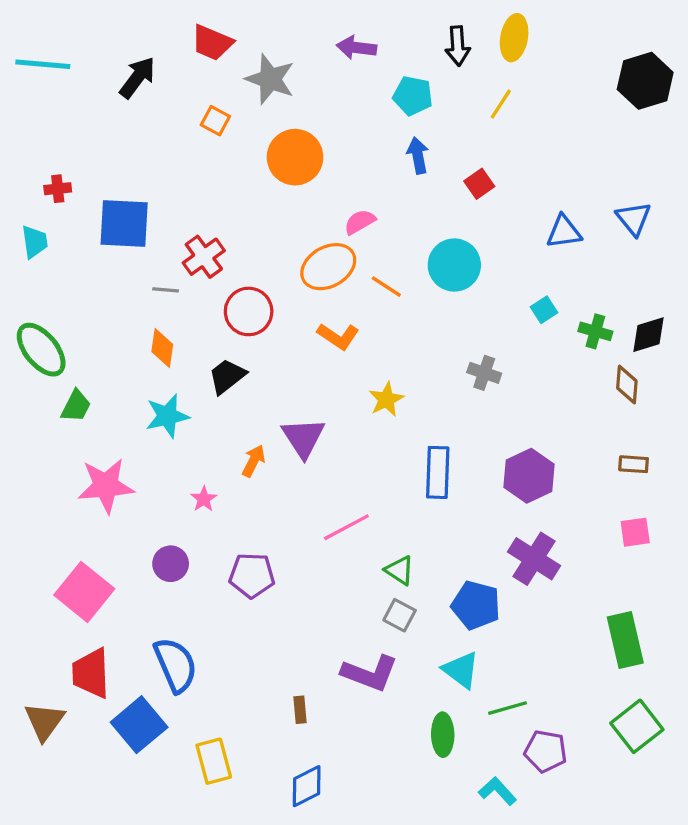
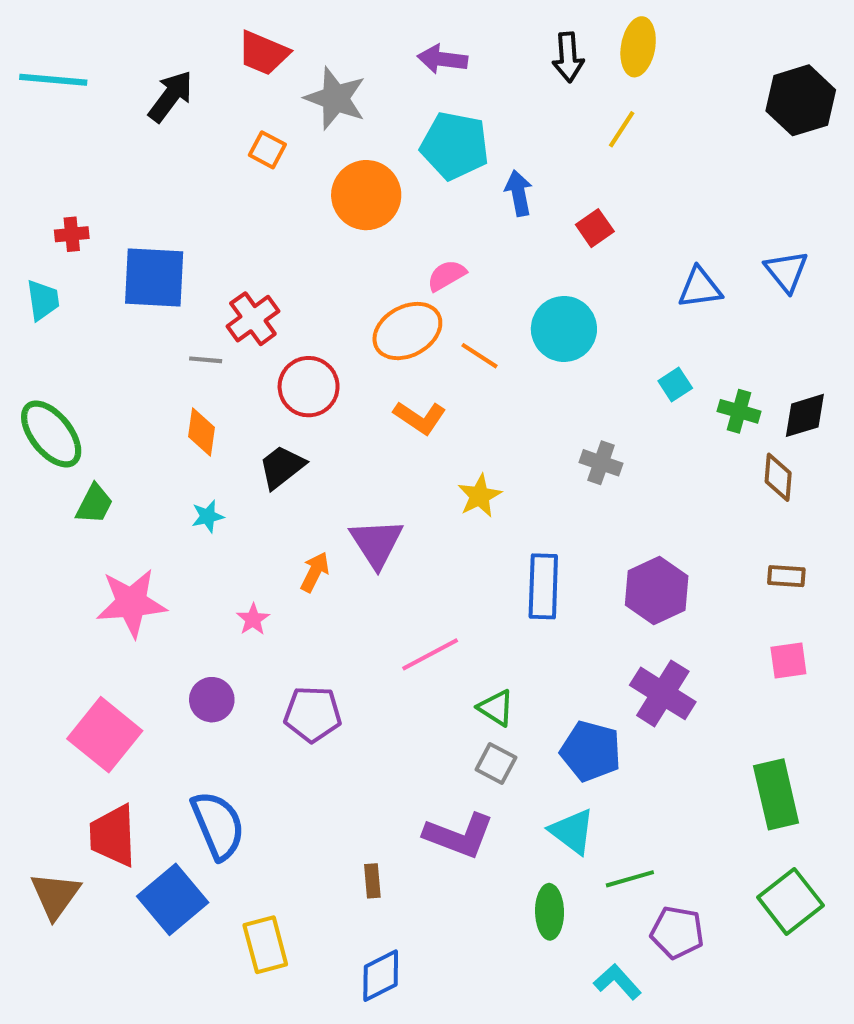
cyan pentagon: (413, 96) -> (455, 146), moved, size x1.4
cyan star: (167, 416) -> (208, 516), size x0.6

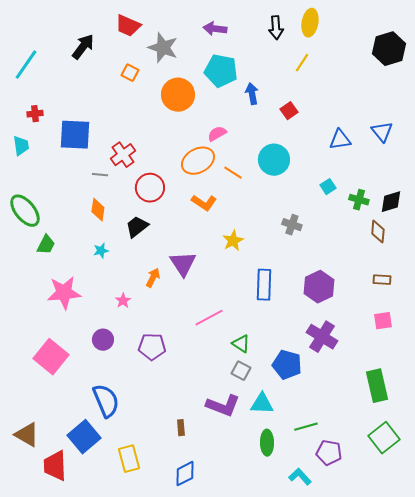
cyan line: (53, 80) -> (26, 65), moved, turned -60
cyan triangle: (572, 831) -> (262, 404), moved, turned -35
red trapezoid: (113, 836) -> (55, 466), moved
brown triangle: (55, 895) -> (27, 435), turned -36

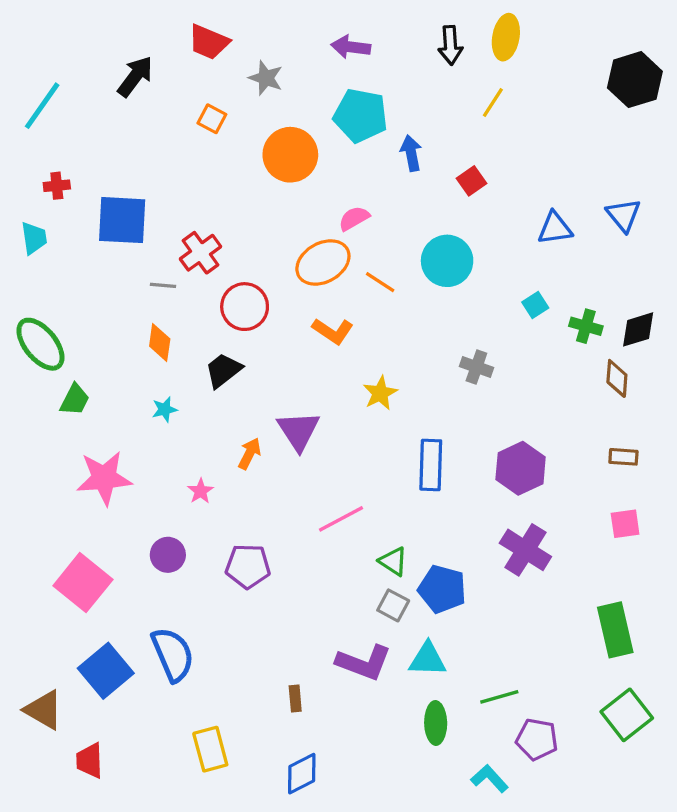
gray star: (163, 48) -> (266, 78), size x0.7
blue pentagon: (287, 365) -> (442, 589), moved
blue square: (84, 437) -> (106, 671), moved
red trapezoid: (55, 466) -> (89, 761), size x0.7

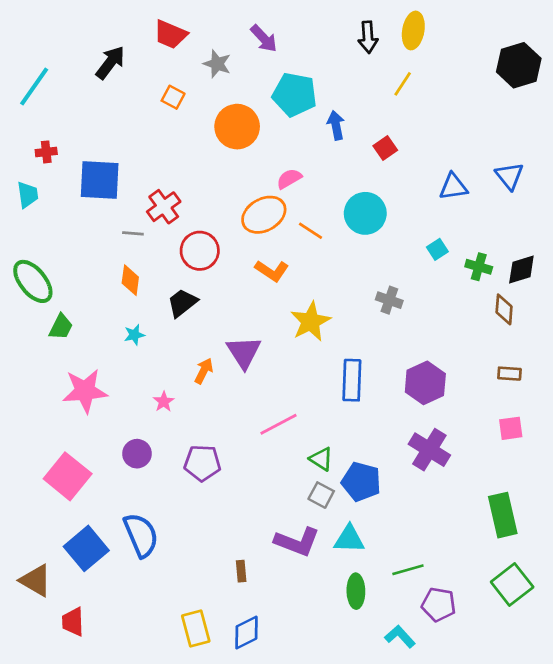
purple arrow: (351, 47) -> (264, 38), moved, turned -140
yellow star: (380, 393) -> (311, 321), size x1.4
yellow rectangle: (210, 749) -> (196, 629), moved

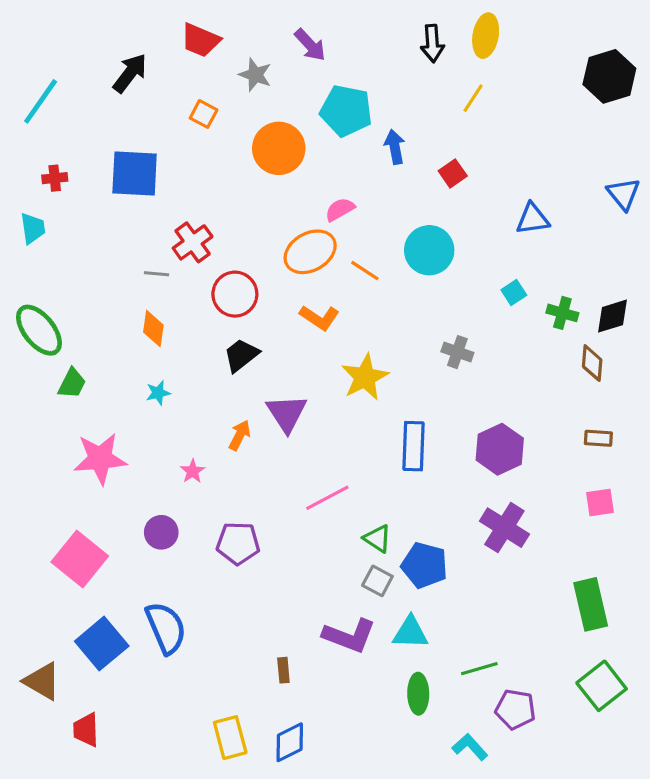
blue triangle: (509, 176) -> (623, 194), moved
blue square: (100, 180) -> (135, 173), moved
black trapezoid: (182, 303) -> (241, 355), moved

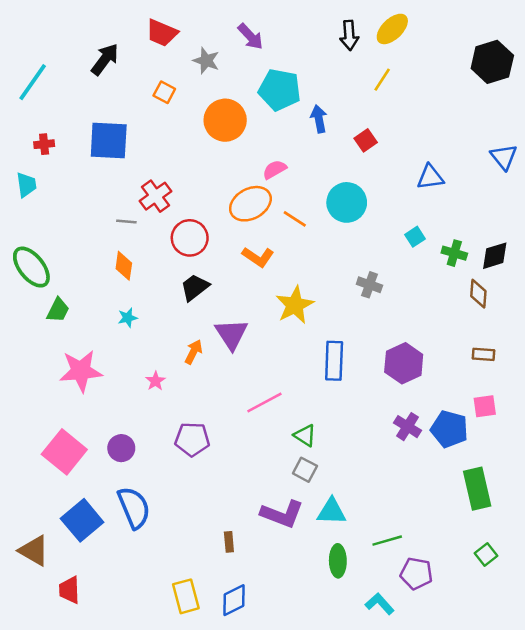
yellow ellipse: (486, 36) -> (392, 29), turned 36
purple cross: (504, 528) -> (407, 427), size x0.7
purple circle: (161, 532) -> (121, 448), moved
blue pentagon: (424, 565) -> (449, 429), moved
green square: (602, 686) -> (486, 554), size x0.6

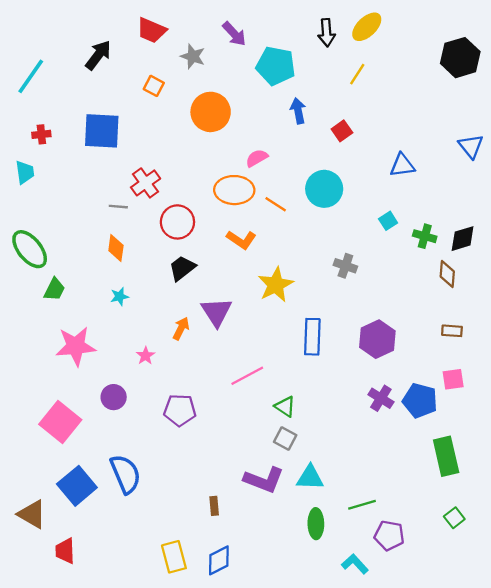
cyan pentagon: (280, 90) -> (276, 66), moved
orange ellipse: (250, 204) -> (234, 190), turned 30
purple circle: (121, 448) -> (114, 397), moved

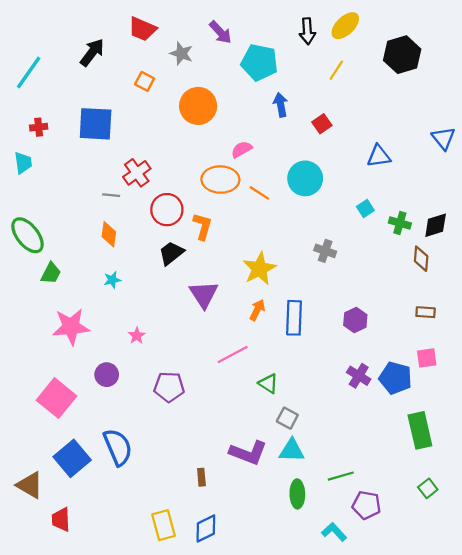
black hexagon: (460, 58) -> (402, 55), moved
orange L-shape: (241, 240) -> (203, 226), moved, turned -108
orange arrow: (181, 328) -> (257, 310), moved
purple hexagon: (377, 339) -> (355, 320), size x0.7
gray square: (285, 438) -> (287, 418), moved

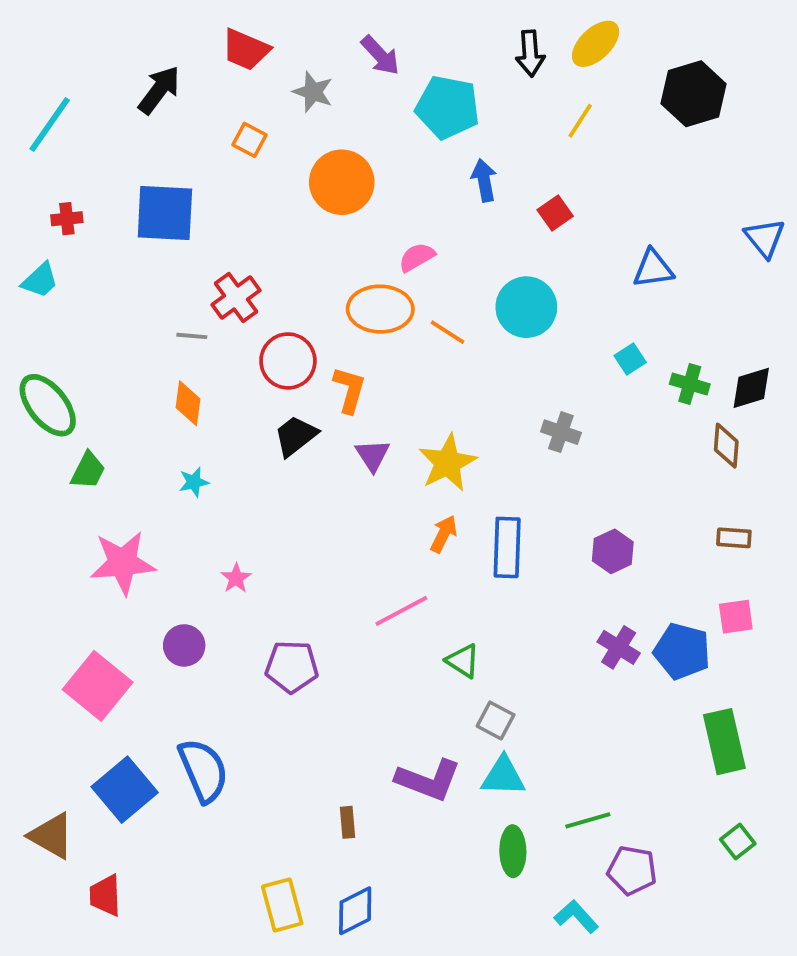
cyan trapezoid: (23, 163) -> (40, 280), turned 55
purple triangle: (204, 294) -> (373, 455), moved, size x0.7

